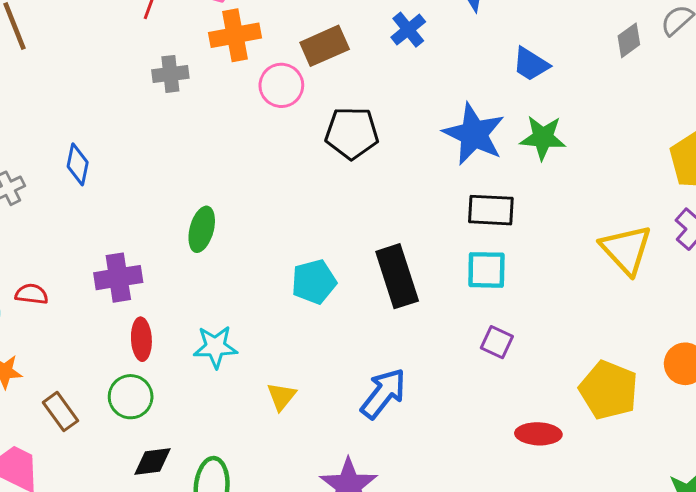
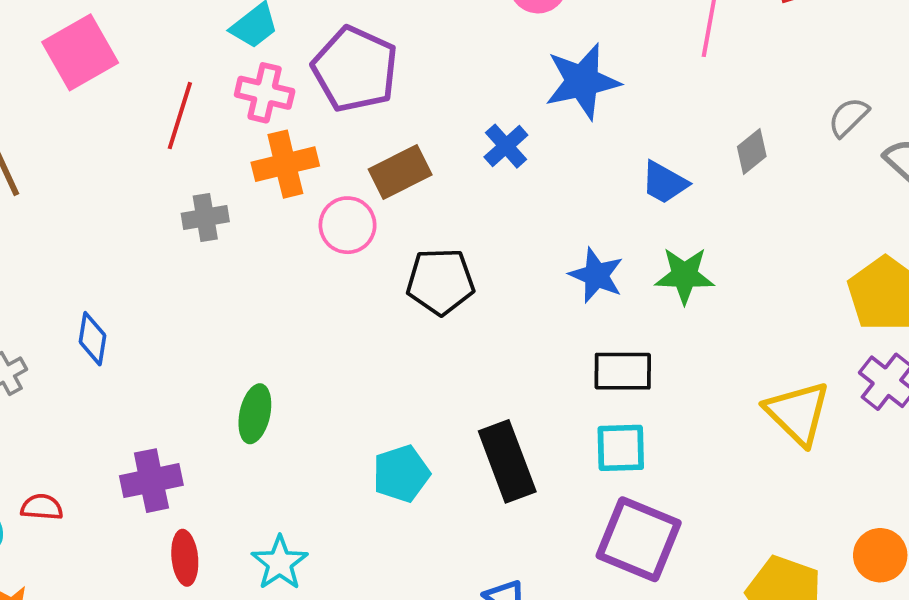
gray diamond: (629, 40) -> (752, 152), moved
blue star: (474, 134) -> (596, 275), size x0.7
purple square: (497, 342) -> (639, 539), size x2.0
cyan star: (215, 347) -> (280, 563), turned -30

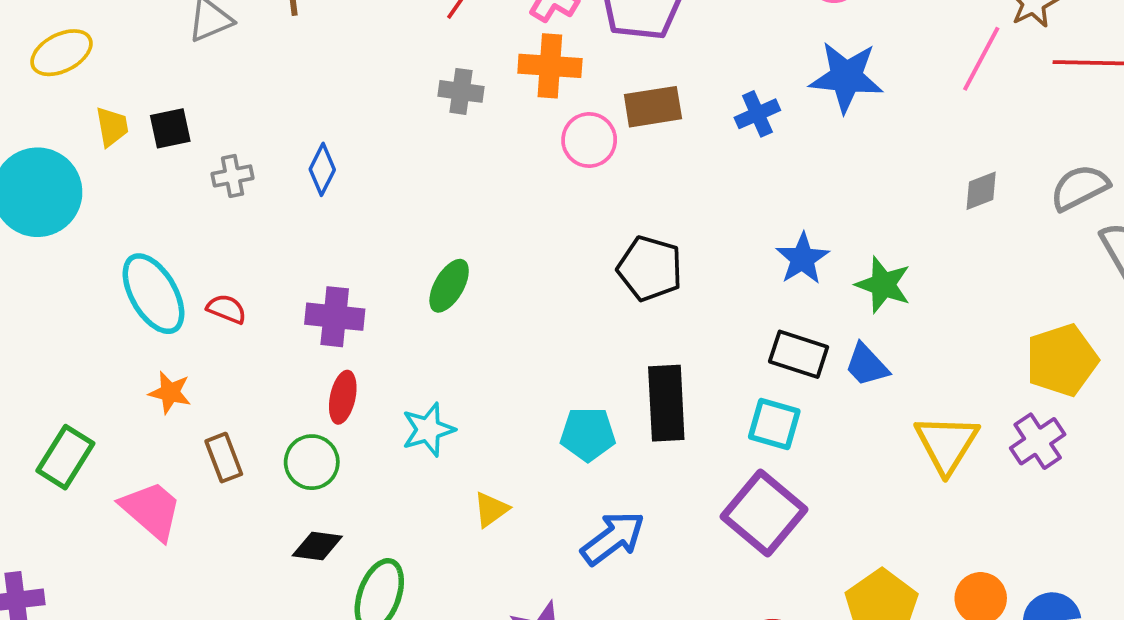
gray semicircle: (848, 117) -> (1080, 188), size x1.4
blue trapezoid: (664, 183) -> (867, 365), moved
black pentagon: (440, 281) -> (650, 268), moved
cyan pentagon: (401, 474) -> (588, 434), moved

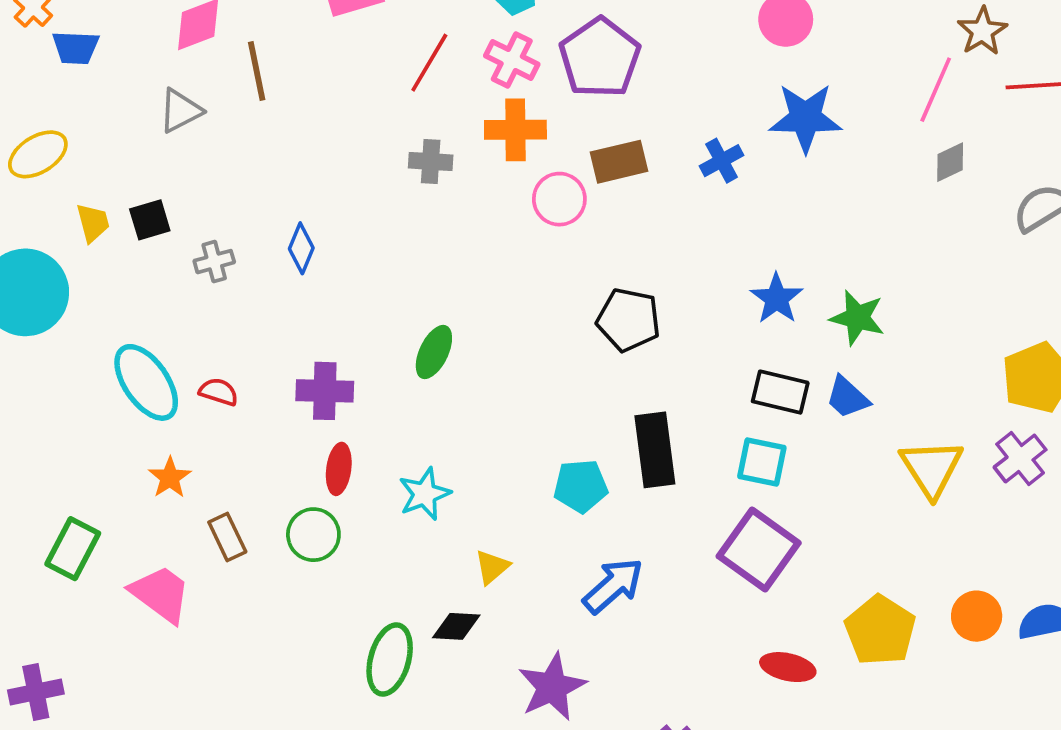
gray diamond: (981, 191) -> (950, 162), moved
orange star: (170, 392) -> (170, 478), turned 30
black diamond: (317, 546) -> (456, 626), moved

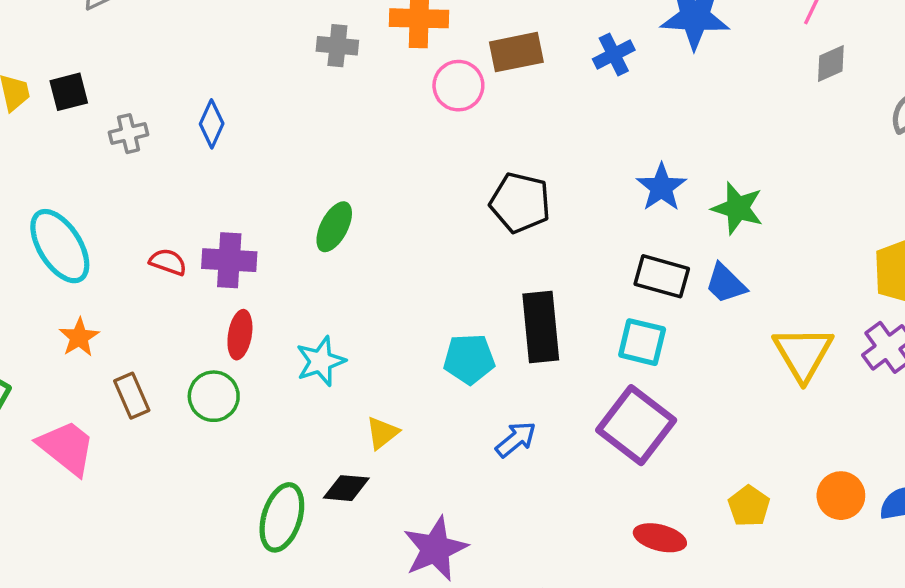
red semicircle: (219, 392) -> (168, 262), moved
blue arrow: (613, 586) -> (516, 439), moved, size x0.7
yellow pentagon: (880, 630) -> (749, 506), size x0.6

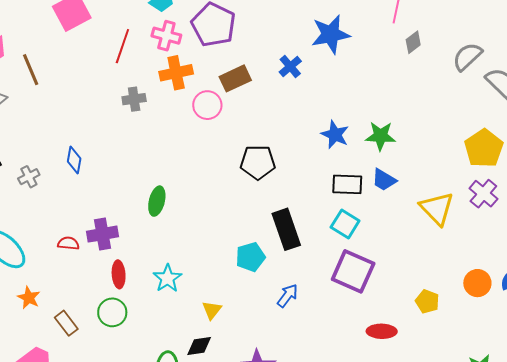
cyan square: (642, 342) -> (345, 224), turned 32

